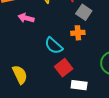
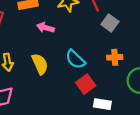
orange cross: (78, 33) -> (115, 57), moved
yellow semicircle: (20, 75) -> (40, 64), moved

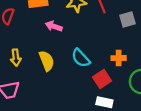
gray square: (110, 23) -> (127, 19), moved, turned 35
red square: (86, 84) -> (102, 79), moved

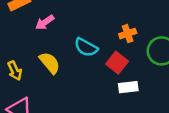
pink arrow: (54, 26) -> (45, 22), turned -35

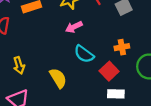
pink arrow: (45, 22) -> (74, 27), moved
yellow semicircle: (50, 63) -> (58, 78), moved

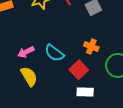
pink arrow: (74, 27) -> (26, 52), moved
orange cross: (122, 47) -> (91, 47), turned 32

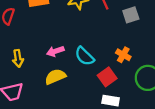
yellow semicircle: (29, 76) -> (55, 77), turned -90

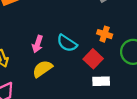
pink arrow: (55, 51) -> (38, 44), turned -42

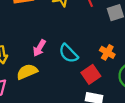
yellow semicircle: (42, 69) -> (27, 72), moved

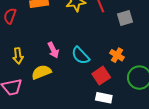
pink arrow: (39, 48) -> (53, 50), turned -56

